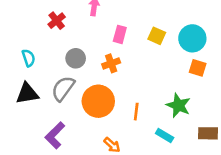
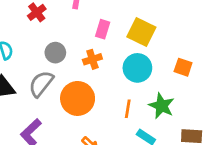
yellow square: (157, 36) -> (141, 32), size x1.5
cyan circle: (192, 38) -> (137, 68), moved
orange line: (136, 112) -> (128, 109), moved

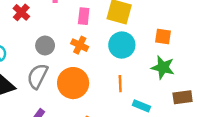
orange cross: (92, 59) -> (80, 45), turned -35
green star: (162, 106) -> (163, 67), moved

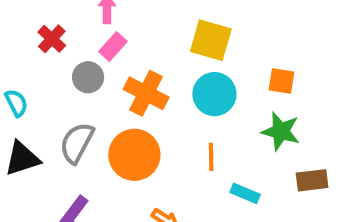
pink rectangle: (84, 16) -> (113, 46), moved, turned 35
gray circle: (45, 45) -> (88, 77), moved
orange cross: (80, 45) -> (146, 93), size x1.5

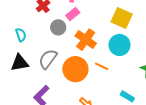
orange line: (211, 157) -> (102, 66), moved, turned -72

